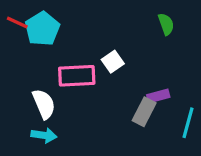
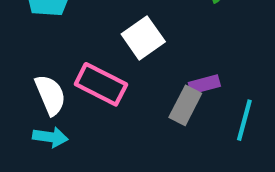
white square: (113, 62) -> (143, 38), size x1.4
pink rectangle: (77, 76) -> (101, 84), moved, turned 30

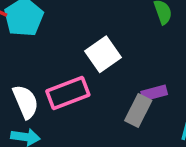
pink rectangle: (101, 84) -> (68, 93), turned -48

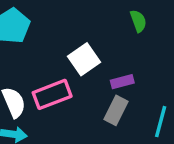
purple rectangle: (154, 93) -> (122, 82), moved

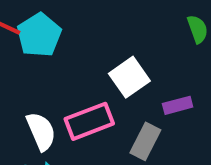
gray rectangle: (116, 110) -> (145, 141), moved

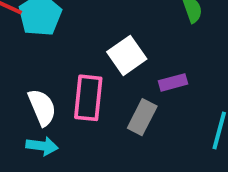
pink rectangle: (89, 121) -> (88, 98), turned -63

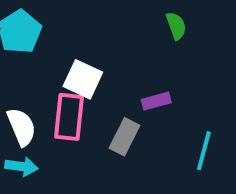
white square: (127, 55) -> (83, 79), moved, turned -30

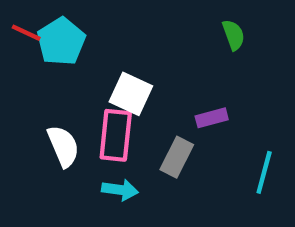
cyan arrow: (21, 166) -> (120, 190), moved

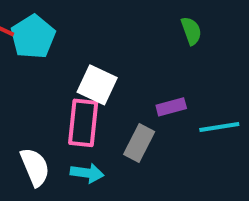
white semicircle: (63, 146) -> (35, 167), moved
cyan line: (264, 172) -> (219, 127), moved, turned 66

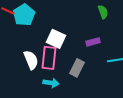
purple rectangle: (171, 107) -> (93, 42), moved
white semicircle: (35, 167) -> (31, 60), moved

